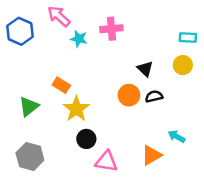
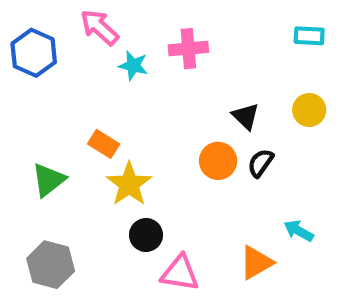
cyan rectangle: (188, 37) -> (309, 36), moved
black semicircle: (154, 96) -> (260, 163), turned -42

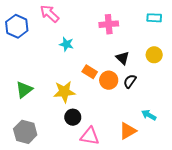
pink cross: (188, 49) -> (109, 24), moved
cyan star: (133, 65) -> (66, 44), moved
orange rectangle: (104, 144) -> (90, 72), moved
yellow star: (129, 184) -> (64, 92), turned 30

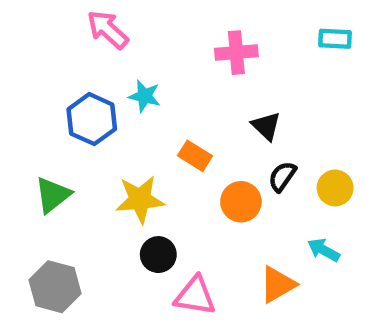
blue hexagon: (17, 26) -> (92, 119), moved
yellow circle: (154, 55) -> (335, 188), moved
orange circle: (109, 80) -> (241, 202), moved

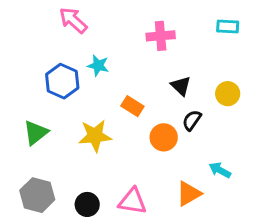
yellow circle: (335, 188) -> (228, 94), moved
black circle: (158, 255) -> (87, 204), moved

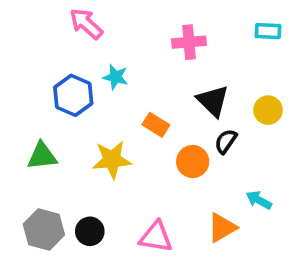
black triangle: (181, 86) -> (213, 101), size x1.4
green triangle: (36, 133) -> (42, 156), turned 32
black circle: (87, 204) -> (90, 231), moved

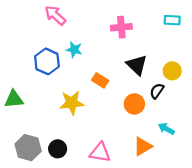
black semicircle: (226, 141) -> (157, 91), moved
green triangle: (42, 156) -> (14, 99), moved
orange circle: (193, 162) -> (134, 104), moved

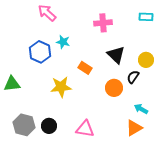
orange triangle: (143, 146) -> (134, 128), moved

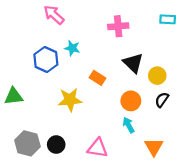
yellow circle: (146, 60) -> (157, 76), moved
black semicircle: (133, 77) -> (162, 100), moved
cyan arrow: (141, 109) -> (129, 125), moved, turned 32
orange triangle: (134, 128) -> (154, 147), turned -30

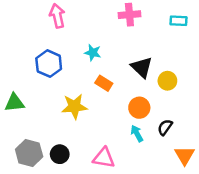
pink arrow: (54, 15) -> (57, 16), turned 35
pink cross: (118, 26) -> (129, 15), moved
cyan star: (72, 48) -> (93, 53), moved
black semicircle: (162, 100) -> (165, 127), moved
orange triangle: (154, 147) -> (185, 155), moved

